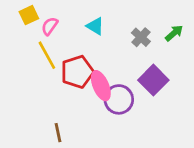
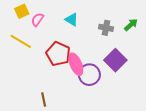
gray cross: (141, 37) -> (106, 28), turned -32
yellow line: (47, 55) -> (21, 41), moved, turned -30
red pentagon: (77, 72) -> (58, 54), turned -30

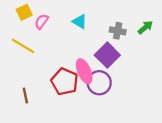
red pentagon: (58, 54) -> (65, 82), moved
purple square: (115, 60) -> (107, 55), moved
brown line: (44, 100) -> (25, 95), moved

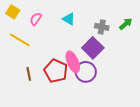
yellow square: (24, 12) -> (13, 12), moved, turned -32
brown line: (25, 95) -> (29, 74), moved

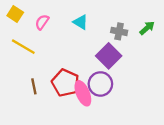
pink ellipse: (73, 62) -> (83, 93), moved

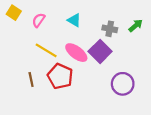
yellow line: (23, 47) -> (46, 50), moved
purple circle: (100, 84) -> (123, 84), moved
pink ellipse: (83, 93) -> (76, 53), moved, turned -30

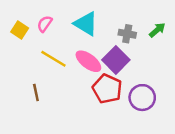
yellow square: (14, 13) -> (20, 30), moved
cyan triangle: (74, 20) -> (86, 24), size x1.5
red pentagon: (60, 76) -> (107, 89), moved

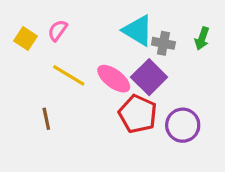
cyan triangle: (86, 24) -> (138, 30), moved
green arrow: (157, 30) -> (202, 39), turned 150

